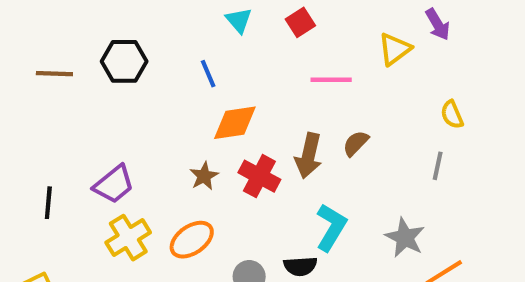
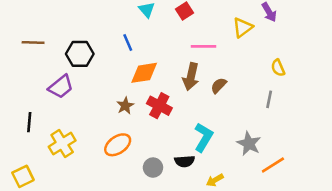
black hexagon: (124, 61) -> (80, 54), moved
brown arrow: (309, 156) -> (191, 77), moved
purple trapezoid: (114, 184) -> (61, 87), moved
yellow cross: (128, 238) -> (62, 144), moved

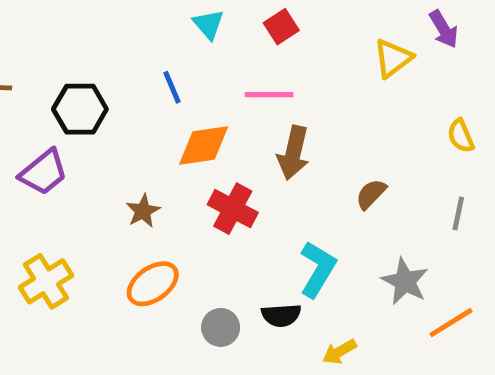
pink line: (203, 46) -> (269, 95), moved
brown semicircle: (219, 85) -> (371, 194), moved
gray line: (269, 99) -> (458, 213), moved
brown star: (125, 106) -> (143, 211), moved

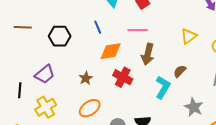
yellow triangle: (393, 58) -> (189, 36), moved
purple trapezoid: (44, 172) -> (45, 74), moved
cyan L-shape: (318, 269) -> (163, 87), moved

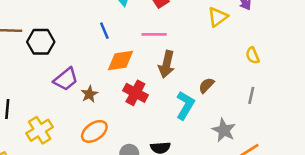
black hexagon: (60, 36) -> (41, 42), moved
yellow triangle: (189, 36) -> (218, 17), moved
purple trapezoid: (45, 74) -> (66, 79), moved

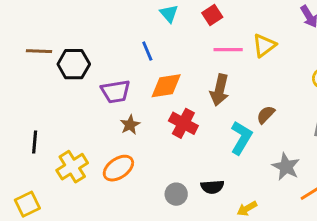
yellow triangle: (218, 17) -> (264, 45), moved
pink line: (154, 34) -> (228, 50), moved
purple trapezoid: (66, 79) -> (116, 92), moved, turned 30
orange ellipse: (94, 131) -> (118, 168), moved

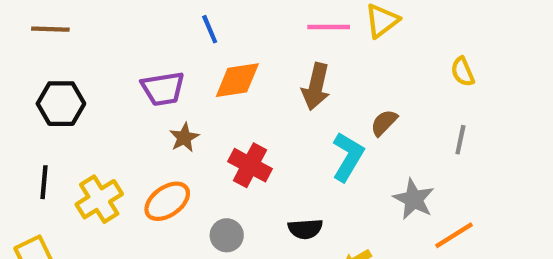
black hexagon: (74, 64) -> (61, 104), moved
red cross: (183, 123) -> (250, 165), moved
black line: (35, 142) -> (44, 182), moved
gray circle: (176, 194) -> (227, 235), moved

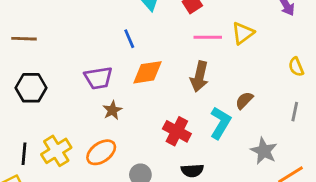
red cross: (250, 165) -> (177, 131), moved
black line: (44, 182) -> (24, 154), moved

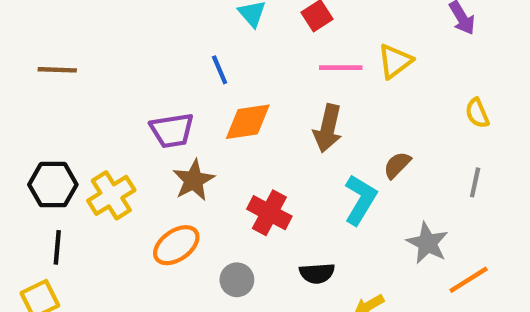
black hexagon: (31, 88) -> (53, 185), moved
brown star: (112, 110) -> (194, 180), size x1.4
red cross: (177, 131) -> (269, 213), moved
yellow cross: (56, 151) -> (111, 195), moved

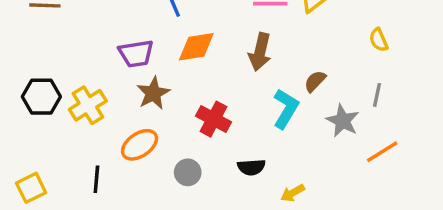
gray star: (427, 243) -> (343, 121), moved
black line: (57, 247) -> (96, 179), moved
orange line: (469, 280) -> (382, 152), moved

